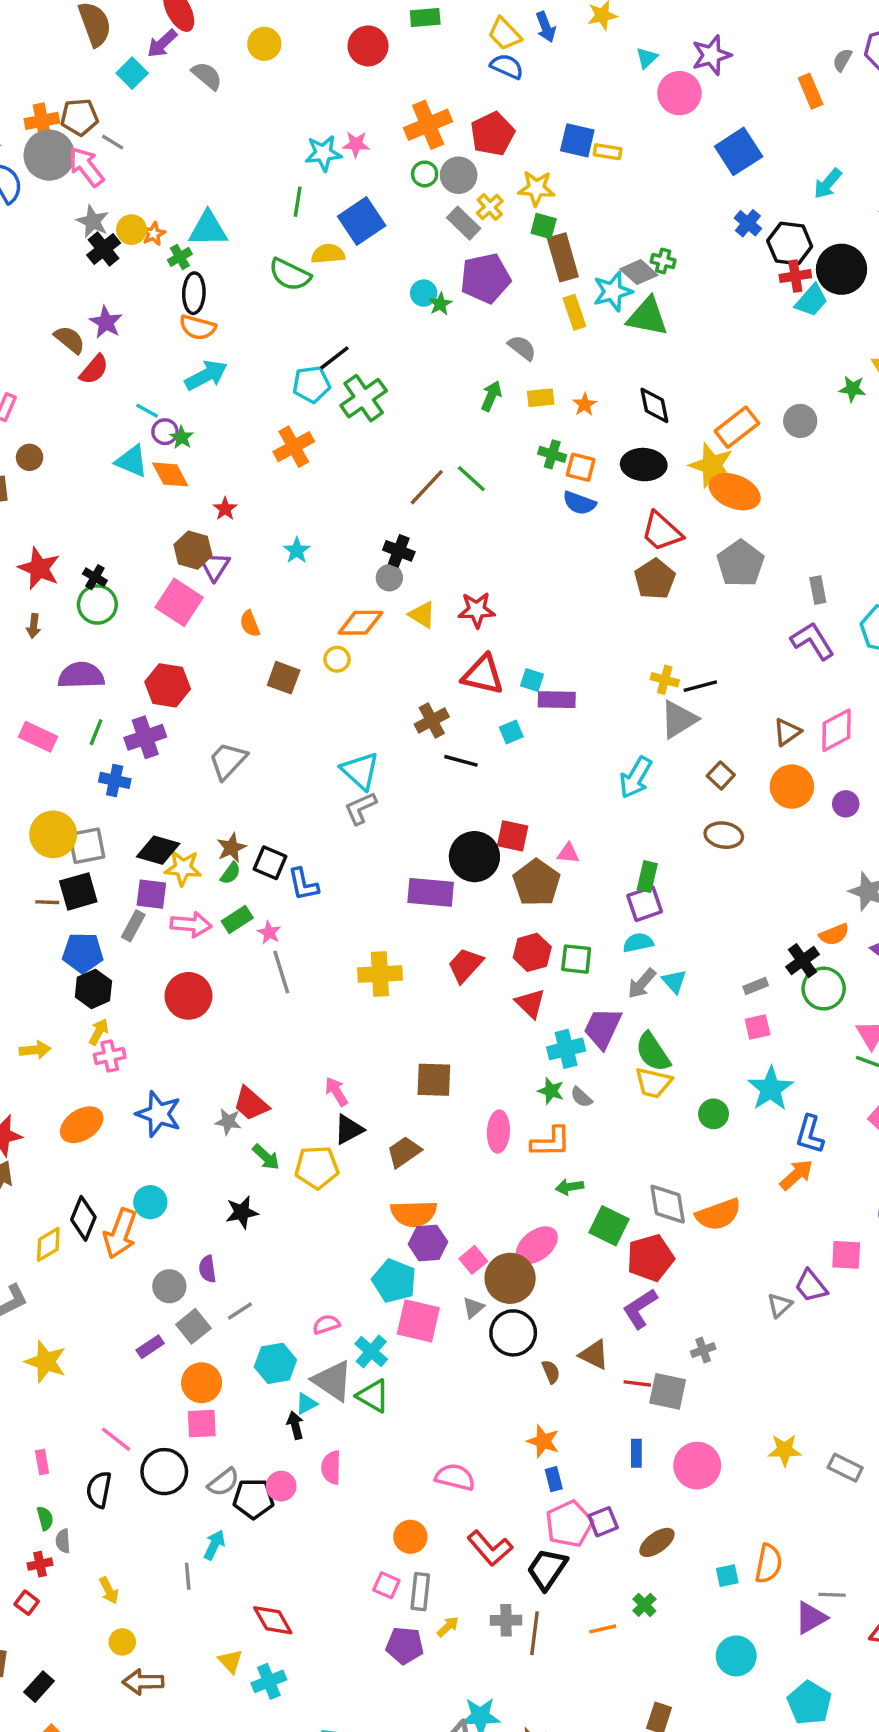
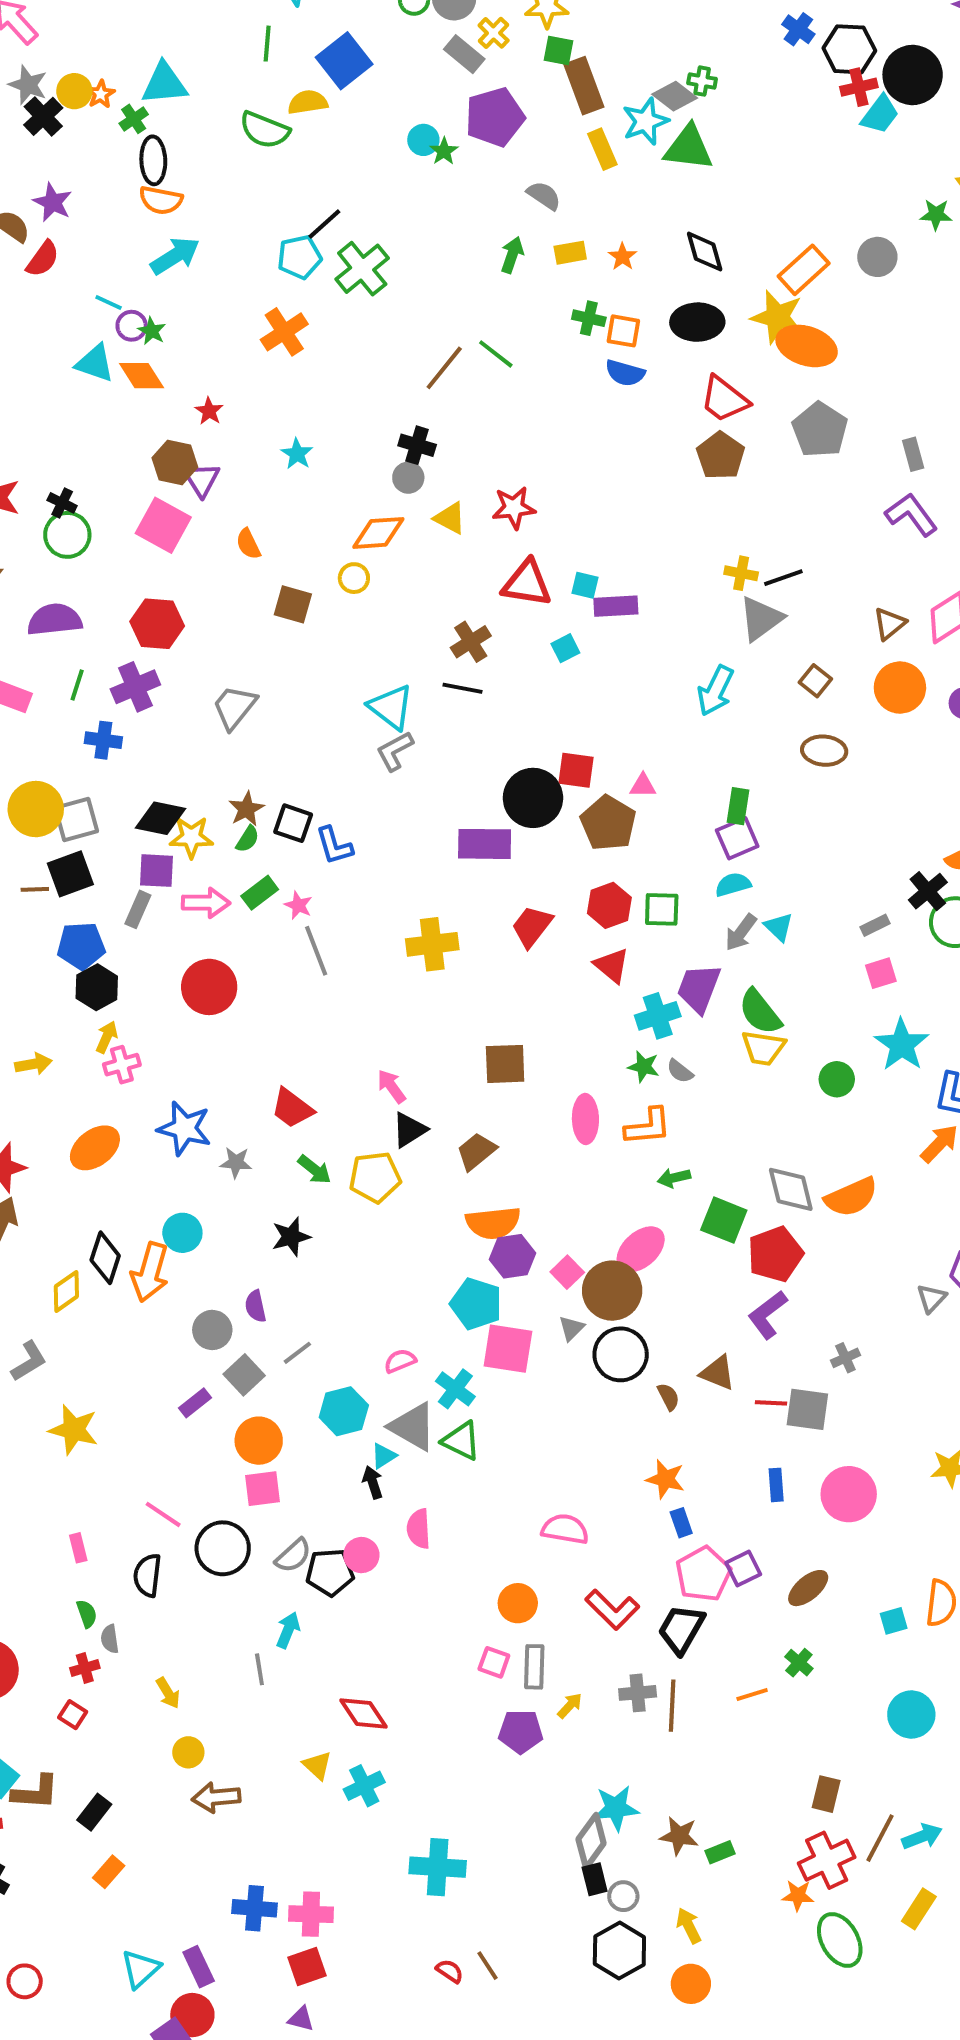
black line: (461, 761) -> (463, 688), moved
gray star: (228, 1122) -> (236, 1163), moved

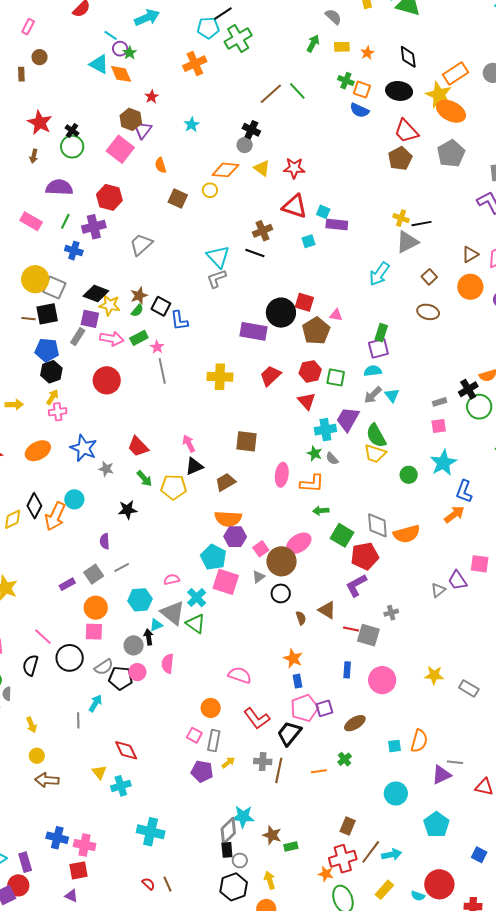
gray square: (76, 819) -> (54, 288), turned 30
gray circle: (212, 1330) -> (134, 645), moved
black circle: (621, 1354) -> (281, 593), size x0.7

